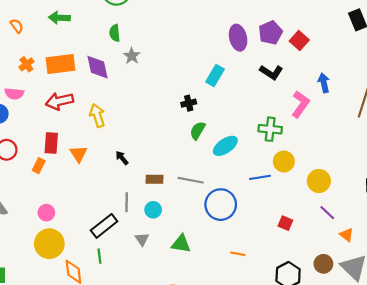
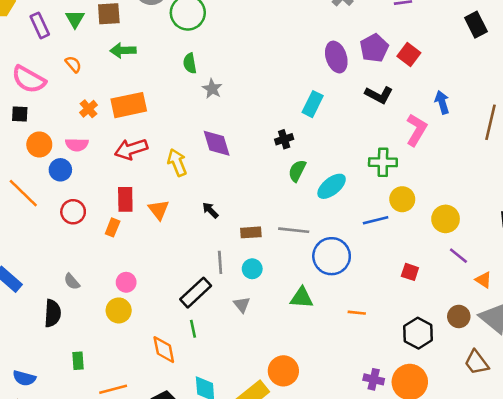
purple diamond: (97, 67) -> (217, 143), moved
yellow circle: (49, 244) -> (119, 310), moved, size x0.7
green triangle: (181, 244) -> (302, 298), moved

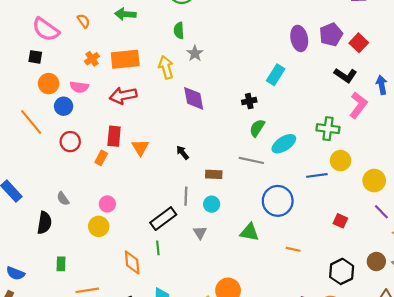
black L-shape: (379, 95) -> (345, 75), moved
yellow arrow: (177, 162) -> (166, 67), moved
gray line: (294, 230) -> (251, 160), moved

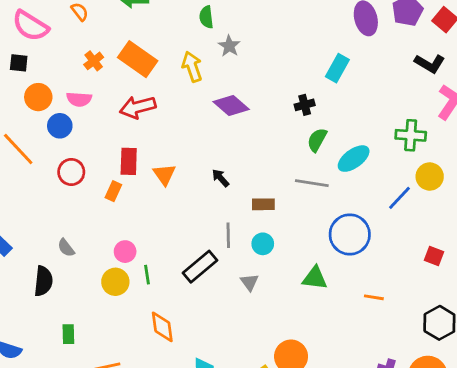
orange rectangle: (125, 59) -> (138, 59), turned 44
purple diamond: (194, 98) -> (231, 105), turned -35
blue line: (317, 175) -> (400, 198), turned -36
green line: (158, 248) -> (147, 275), moved

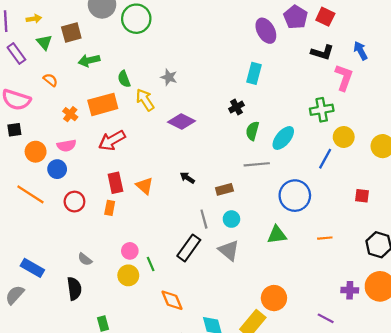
green semicircle: (206, 17) -> (124, 79), moved
orange rectangle: (138, 59) -> (103, 104), turned -36
gray triangle: (250, 282) -> (229, 250), size x1.5

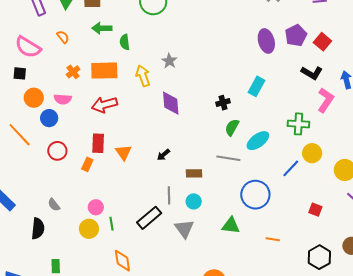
cyan rectangle: (254, 73) -> (256, 86), moved
green semicircle: (124, 79) -> (125, 42), moved
purple diamond: (182, 121) -> (171, 103), turned 45
black arrow: (187, 178) -> (163, 155), turned -88

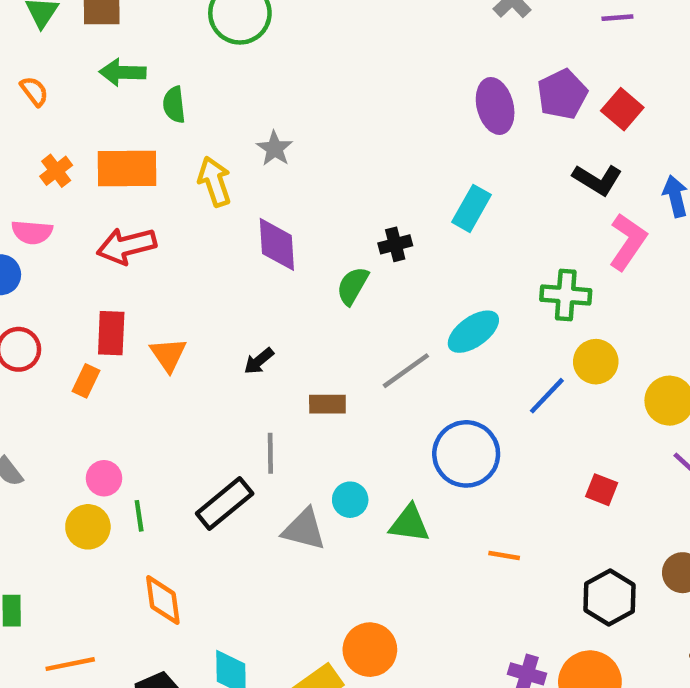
green semicircle: (232, 127) -> (353, 286), moved
gray line: (228, 158) -> (406, 371), turned -45
cyan circle: (194, 201) -> (350, 500), moved
gray triangle: (184, 229) -> (304, 529), turned -40

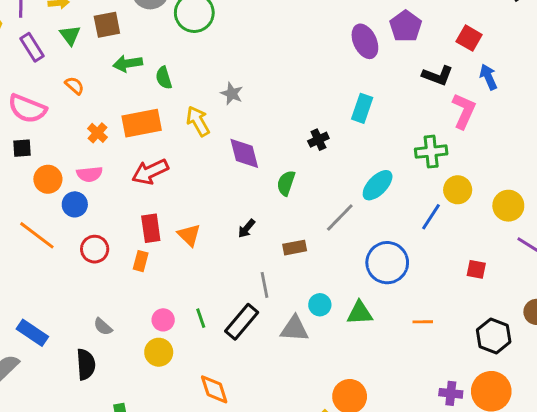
red square: (622, 109) -> (469, 38), moved
green semicircle: (353, 286) -> (286, 183), moved
green line: (139, 516) -> (201, 318), moved

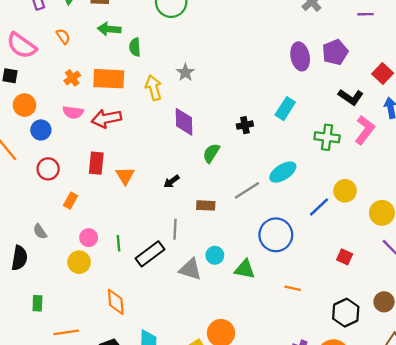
green cross: (431, 152) -> (327, 137), moved
pink semicircle: (90, 174) -> (73, 112), moved
orange rectangle: (141, 261) -> (71, 201), moved

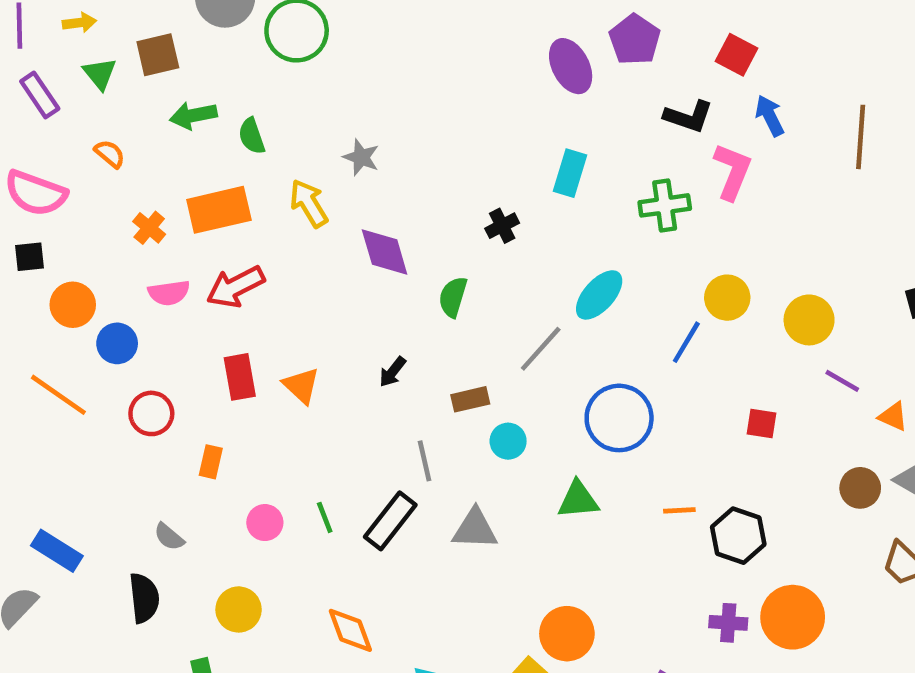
cyan circle: (215, 255) -> (508, 441), moved
yellow circle: (79, 262) -> (239, 609), moved
black hexagon: (346, 313) -> (738, 536), moved

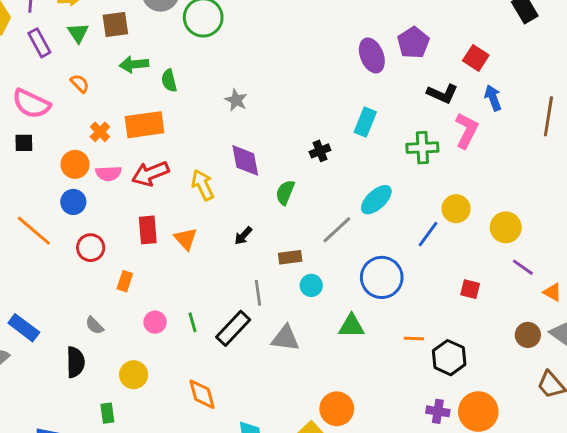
yellow arrow: (309, 203) -> (203, 185), moved
orange circle: (73, 305) -> (75, 164), moved

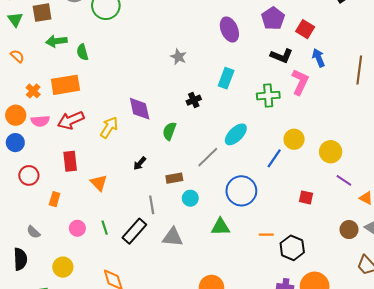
purple pentagon: (413, 43) -> (273, 18), moved
gray star: (236, 100) -> (178, 57), moved
yellow arrow: (203, 185) -> (109, 127), turned 60
orange triangle: (186, 239) -> (99, 183), moved

